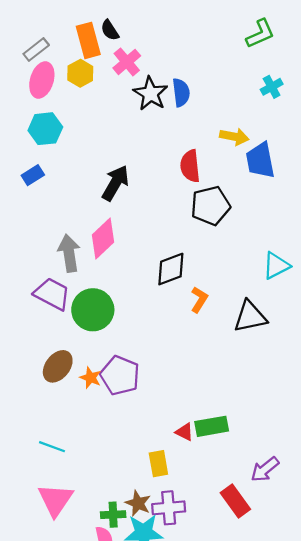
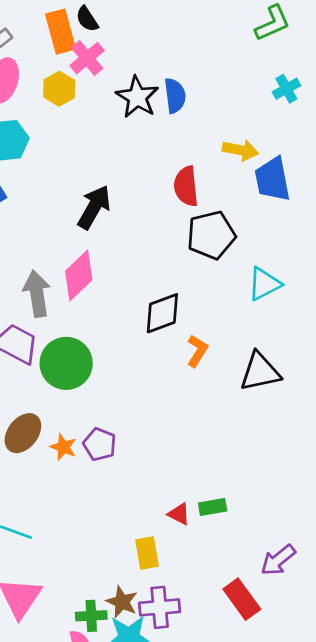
pink cross: (127, 62) -> (87, 58), moved
yellow hexagon: (80, 73) -> (59, 89), moved
cyan triangle: (276, 266) -> (264, 284), moved
purple pentagon: (120, 375) -> (100, 444), size x0.7
green rectangle: (212, 426) -> (213, 507), size x0.7

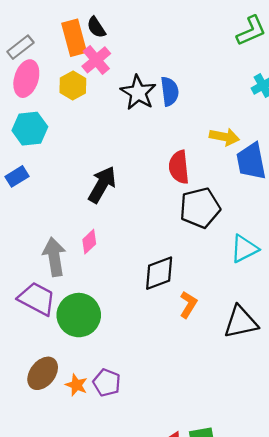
pink diamond: (79, 276) -> (89, 242), size x0.6

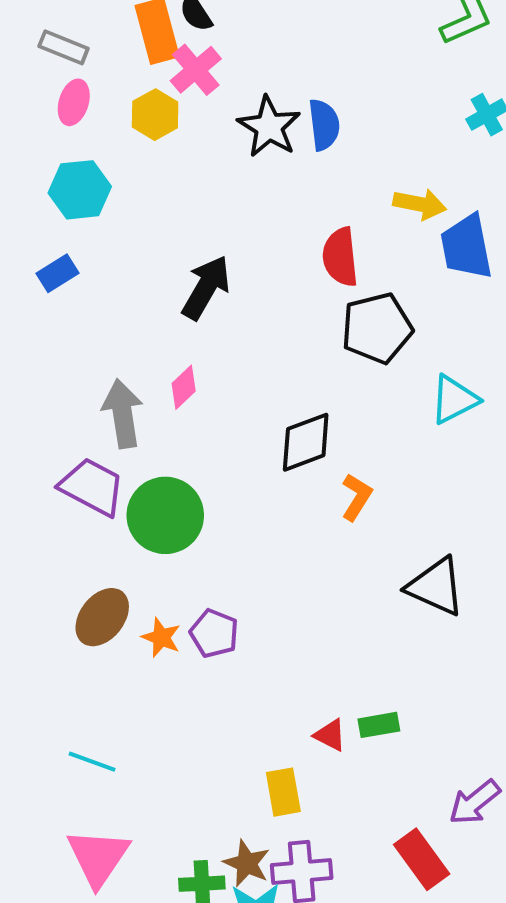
gray rectangle: (20, 47) -> (64, 47), turned 60
pink ellipse: (26, 79) -> (74, 102), size x0.7
black triangle: (241, 322) -> (436, 587), moved, turned 36

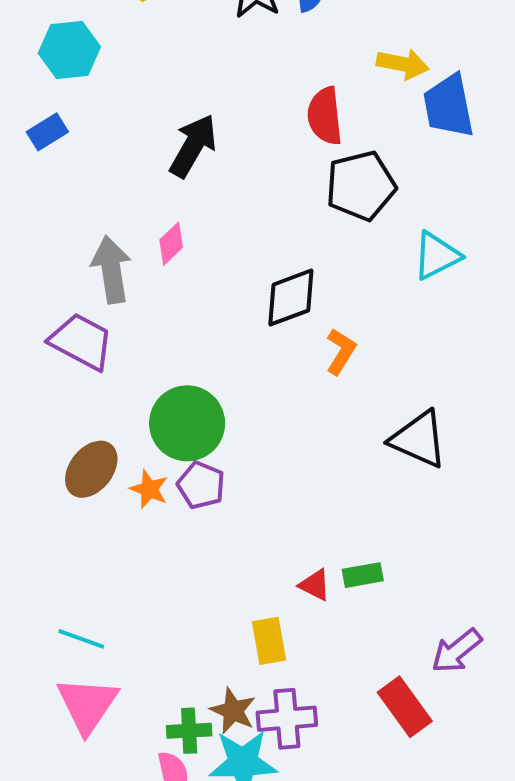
green circle: (165, 515) -> (187, 423), moved
cyan line: (92, 762) -> (81, 639), moved

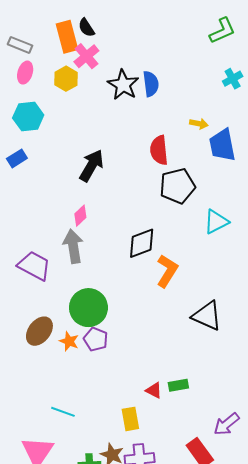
yellow arrow: (403, 64) -> (199, 124), size x0.7
gray arrow: (111, 270) -> (73, 246), moved
orange L-shape: (341, 351) -> (167, 271), size x1.4
cyan line: (81, 639) -> (63, 412), moved

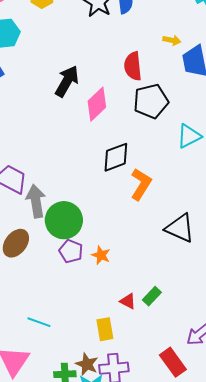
pink diamond: (80, 216) -> (97, 104), moved, size x1.6
gray arrow: (73, 246) -> (36, 201), moved
orange star: (69, 341) -> (101, 255), moved
green rectangle: (178, 385) -> (152, 296), turned -36

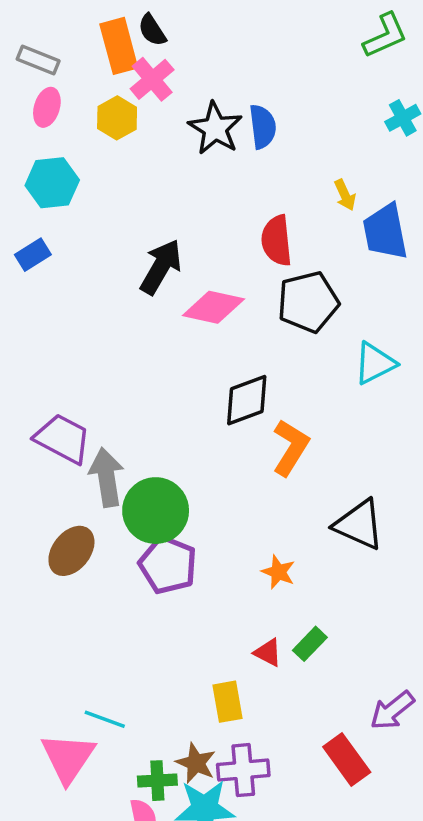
yellow arrow: (172, 40) -> (345, 195), turned 54
pink diamond: (97, 104) -> (213, 307), turned 56
purple pentagon: (71, 251) -> (168, 565), size x1.4
orange star: (101, 255) -> (278, 572), moved
cyan line: (39, 322) -> (105, 719), moved

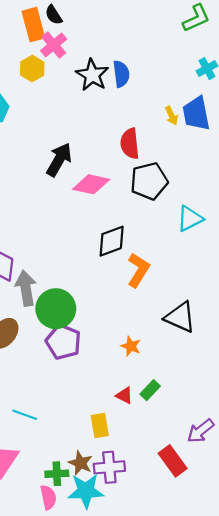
blue trapezoid: (385, 232) -> (196, 114), moved
cyan line: (105, 719) -> (25, 415), moved

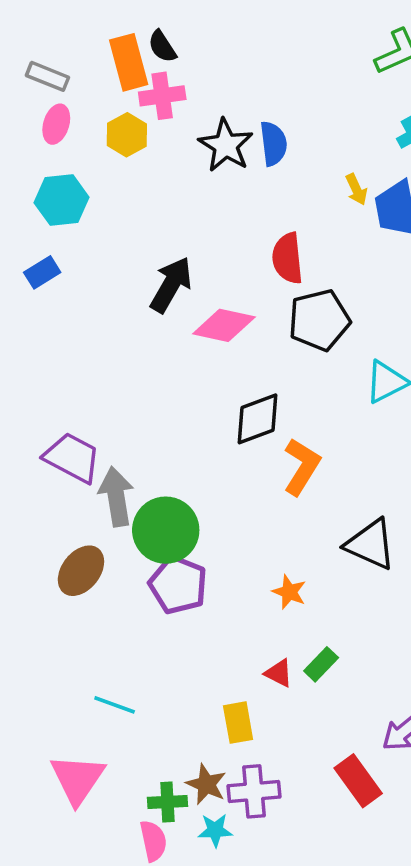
pink cross: (54, 45) -> (162, 96), turned 32
yellow arrow: (172, 116) -> (356, 189), moved
cyan star: (86, 491) -> (215, 830), size x0.6

